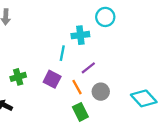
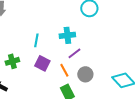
cyan cross: (80, 35) -> (67, 35), moved
cyan line: (62, 53) -> (36, 40), moved

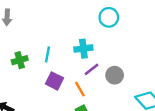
green cross: (12, 61) -> (20, 60), moved
gray circle: (85, 74) -> (115, 75), moved

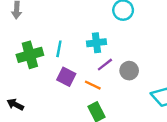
green cross: (20, 60) -> (30, 55), size x1.5
orange line: (80, 89) -> (93, 85), turned -35

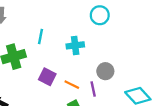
cyan line: (59, 49) -> (40, 36), moved
purple line: (105, 65) -> (93, 89), moved, turned -64

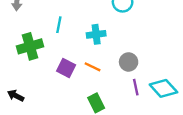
orange line: (72, 85) -> (93, 67), moved
purple line: (93, 89) -> (136, 87), moved

